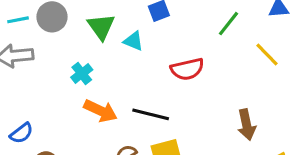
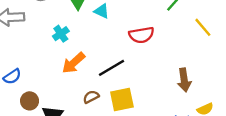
orange arrow: (101, 111) -> (73, 63), turned 110
black line: (151, 114) -> (112, 68), turned -48

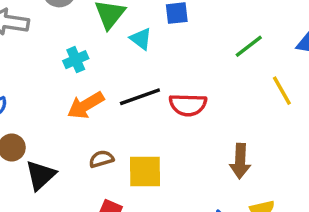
red semicircle: (141, 35) -> (188, 105), moved
black line: (112, 68) -> (140, 97), moved

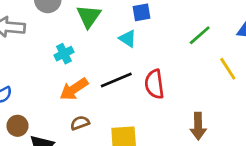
cyan triangle: (141, 39) -> (128, 38), moved
red semicircle: (188, 105) -> (154, 84), turned 84
brown semicircle: (101, 159) -> (80, 123), moved

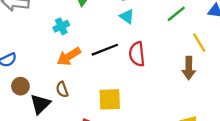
cyan triangle: (128, 38) -> (127, 16), moved
brown semicircle: (80, 123) -> (62, 89), moved, turned -91
brown arrow: (198, 126) -> (189, 68), moved

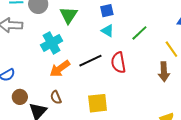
green line: (176, 14) -> (139, 33), moved
cyan cross: (61, 26) -> (52, 43), size x1.5

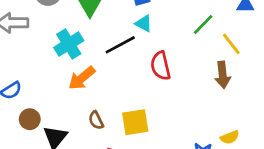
green line: (139, 33) -> (203, 24), moved
black line: (90, 61) -> (120, 45), moved
brown semicircle: (56, 97) -> (96, 120), moved

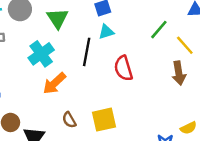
cyan triangle: (144, 24) -> (106, 32), turned -42
black line: (120, 45) -> (87, 52), turned -48

